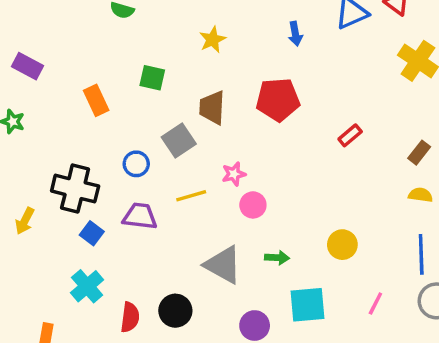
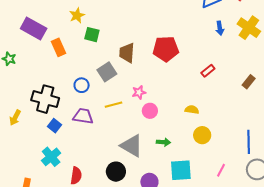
blue arrow: (295, 34) -> (220, 28), moved
yellow star: (213, 40) -> (77, 15), moved
purple rectangle: (27, 66) -> (34, 29), moved, size x1.4
yellow semicircle: (420, 195) -> (192, 110), moved
black circle: (175, 311) -> (116, 172), moved

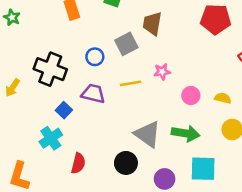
red pentagon: (166, 49) -> (216, 19), moved
pink circle: (150, 111) -> (191, 96), moved
blue square: (55, 126) -> (64, 110), moved
green arrow: (163, 142) -> (186, 133), size x1.6

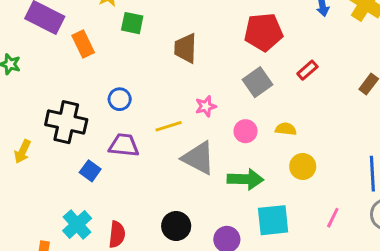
gray square: (126, 44) -> (258, 82), moved
gray triangle: (147, 134) -> (198, 158), moved
cyan cross: (51, 138) -> (77, 225), moved

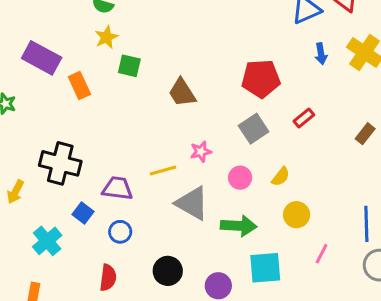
brown trapezoid: (185, 48) -> (182, 93), turned -36
blue circle: (120, 99) -> (120, 232), moved
yellow semicircle: (286, 129) -> (281, 177), turned 120
pink line: (333, 218) -> (322, 254), moved
cyan cross: (77, 225) -> (47, 241), moved

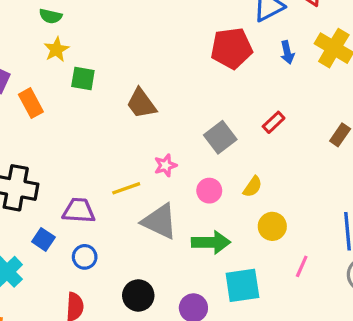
red pentagon: (261, 79) -> (232, 48), moved

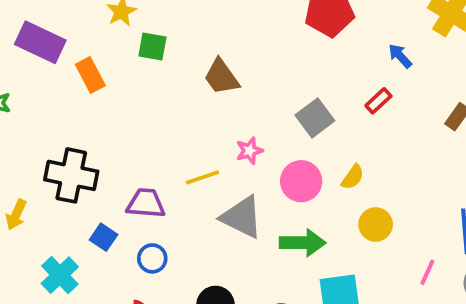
blue arrow: (287, 52) -> (400, 56), moved, turned 150
pink circle: (209, 191) -> (301, 181), size x1.4
pink line: (302, 266) -> (427, 272), moved

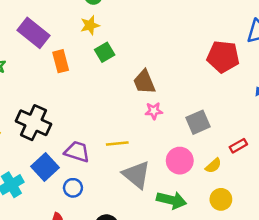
green square: (152, 46) -> (105, 52), turned 36
red rectangle: (378, 101) -> (238, 146), moved
pink star: (249, 151) -> (154, 111), moved
blue square: (104, 237) -> (45, 167), size x1.5

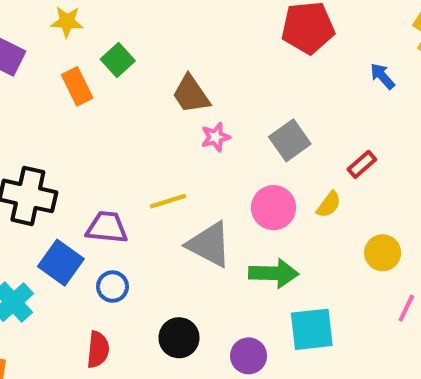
yellow star: (90, 25) -> (67, 22), moved, turned 30
orange rectangle: (61, 61) -> (77, 86), moved
yellow circle: (221, 199) -> (383, 253), moved

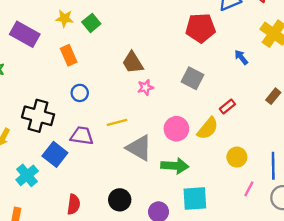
green square: (118, 60) -> (91, 23), moved
gray square: (290, 140) -> (192, 78), moved, turned -30
yellow semicircle: (329, 204) -> (208, 128), size x1.5
blue circle: (113, 287) -> (80, 93), moved

